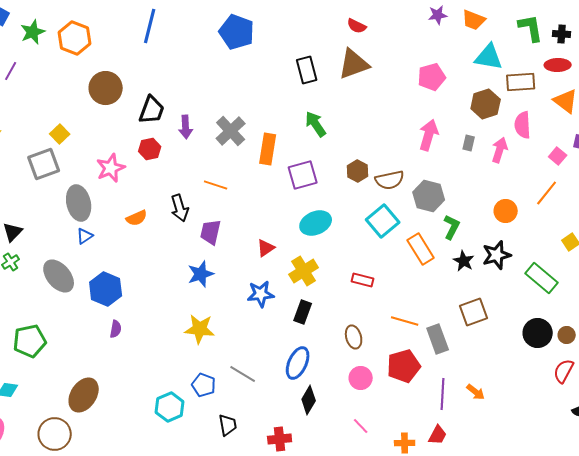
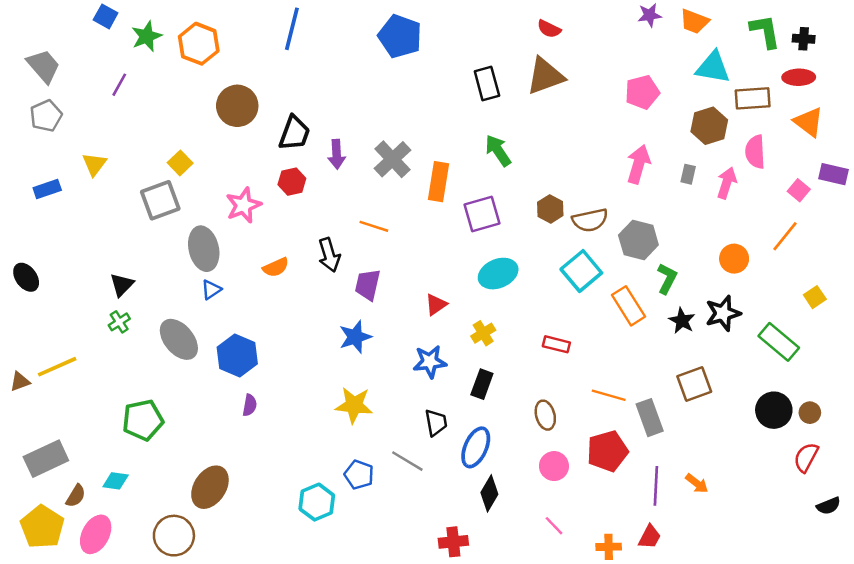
yellow cross: (304, 271) -> (483, 333), size x0.7
black trapezoid: (228, 425) -> (436, 423), moved

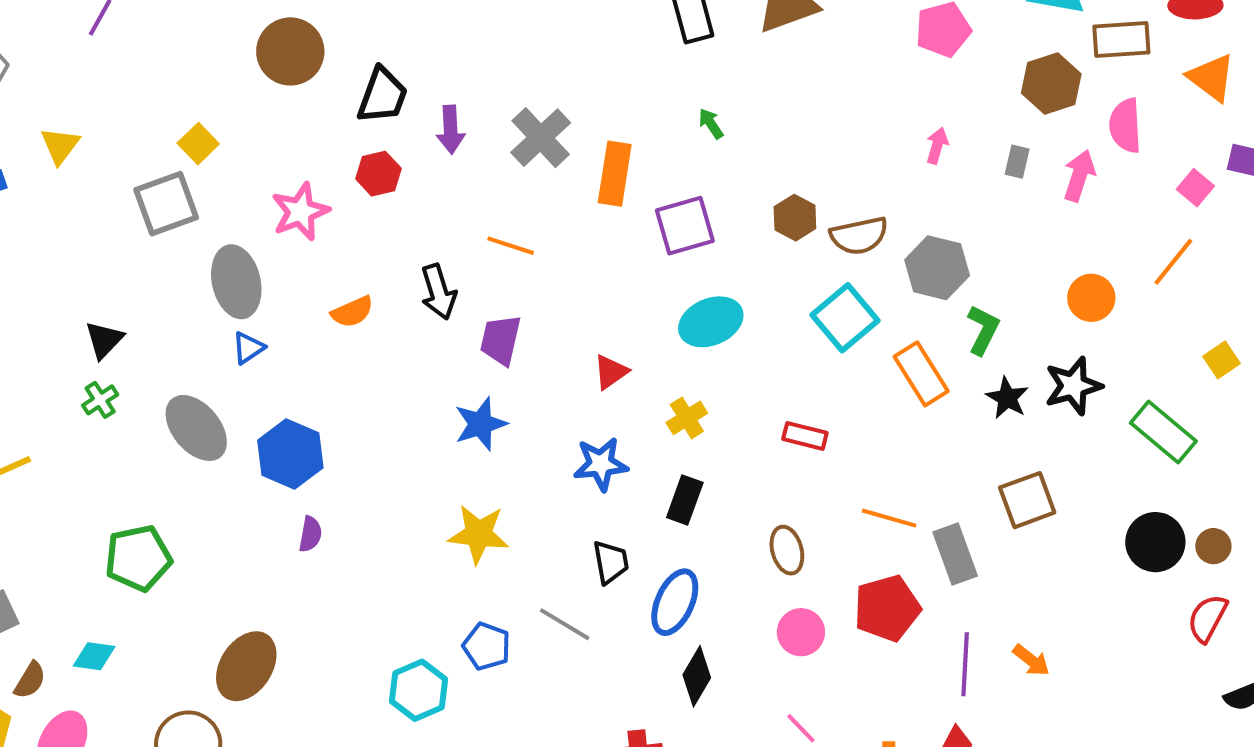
green arrow: (498, 151) -> (711, 124), size x0.6
pink arrow: (638, 164) -> (937, 146), size x0.6

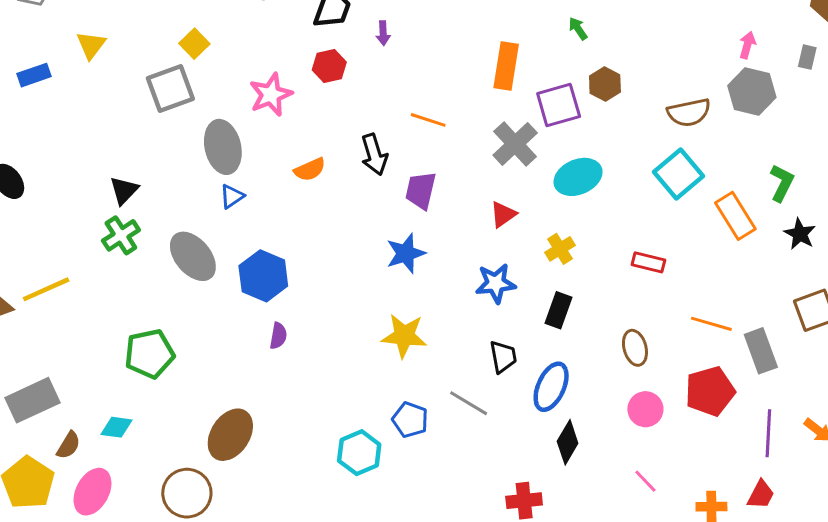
purple arrow: (451, 130) -> (383, 33), size x0.7
gray cross: (541, 138) -> (515, 144), moved
brown hexagon: (795, 218) -> (605, 84), moved
gray hexagon: (937, 268) -> (752, 92), moved
green cross: (100, 400) -> (121, 235), size x1.4

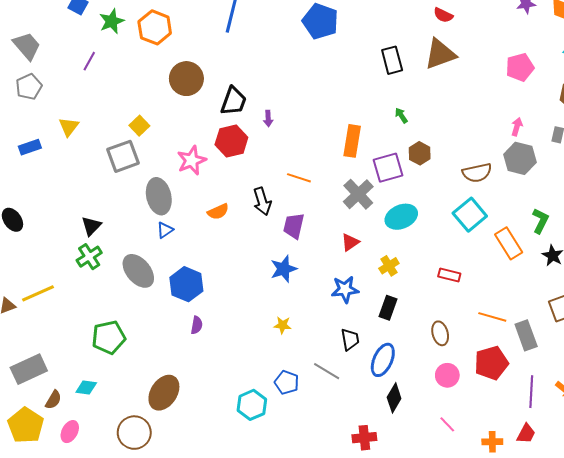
red hexagon: (329, 66) -> (231, 141), size x1.4
yellow star: (404, 336) -> (283, 325), size x0.6
pink ellipse: (92, 492) -> (70, 432), size x0.7

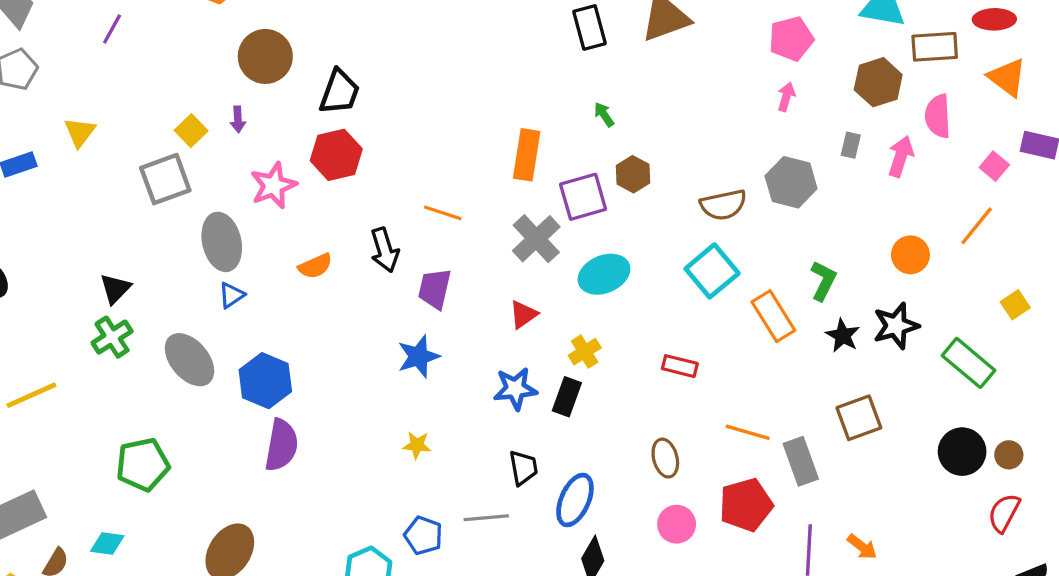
purple arrow: (268, 118) -> (238, 119), moved
pink arrow: (517, 127) -> (786, 97), moved
black rectangle: (388, 308) -> (567, 397), moved
purple semicircle: (197, 325) -> (281, 445), size x1.8
gray line: (327, 371) -> (486, 518), turned -36

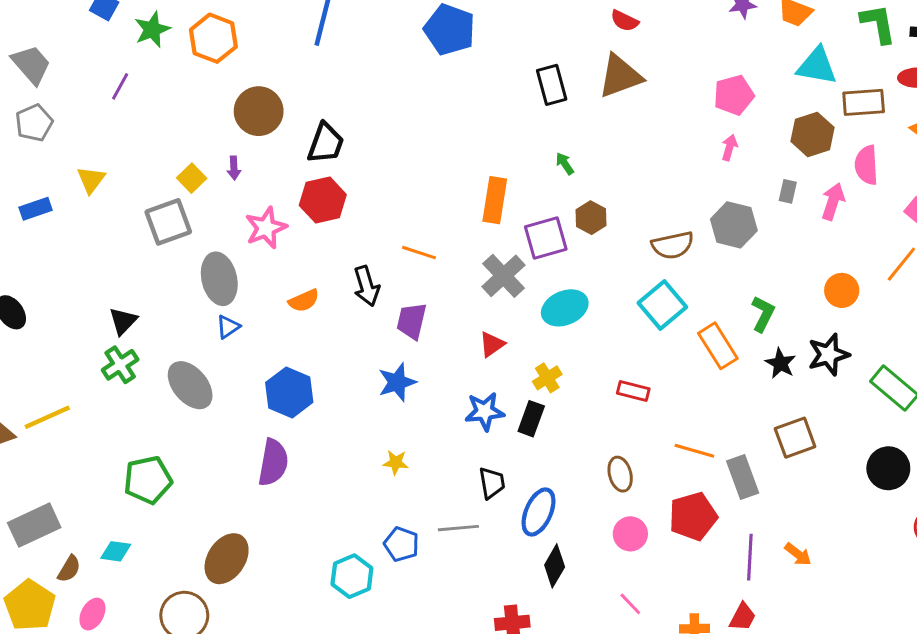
blue hexagon: (265, 381) -> (289, 392), moved

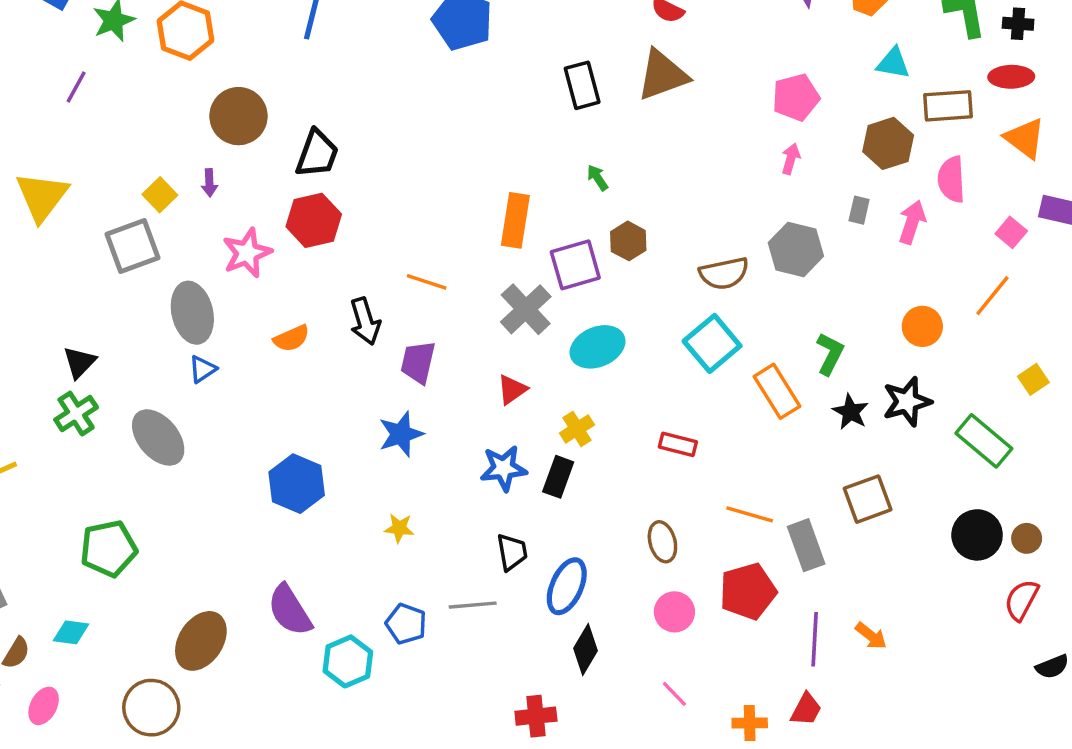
cyan triangle: (817, 66) -> (893, 63), size x0.7
yellow triangle: (91, 180) -> (42, 196), size x1.6
blue hexagon: (289, 392) -> (297, 484), moved
purple semicircle: (273, 462) -> (290, 610), moved, turned 138

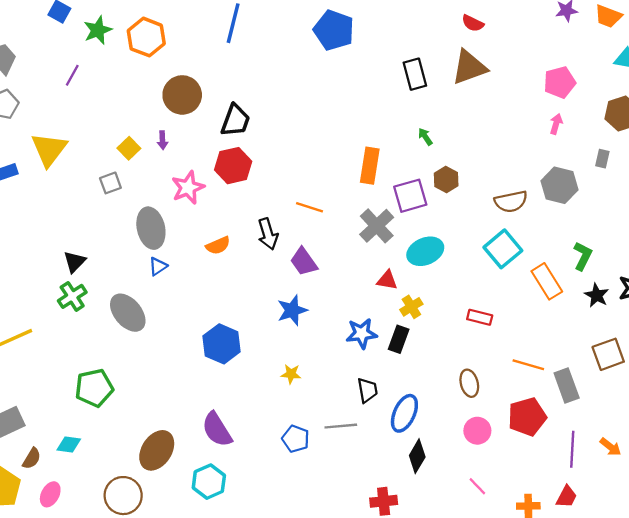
gray square: (133, 246) -> (110, 183), size x0.6
purple trapezoid: (418, 362) -> (304, 262), turned -48
red triangle: (512, 390) -> (387, 280), moved, turned 45
cyan hexagon: (348, 661) -> (209, 482), moved

